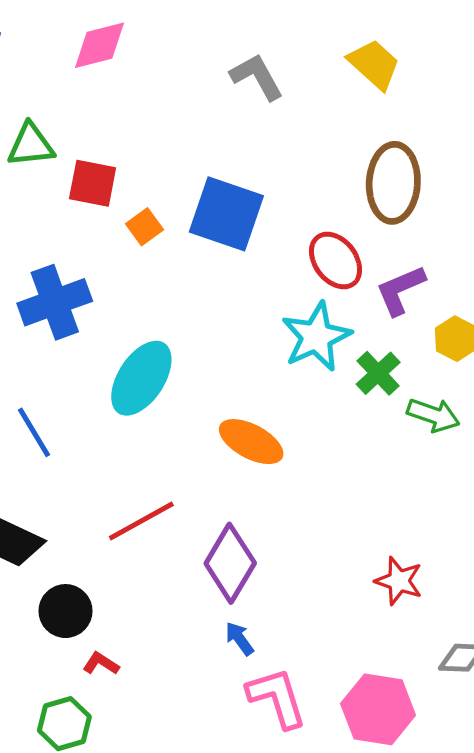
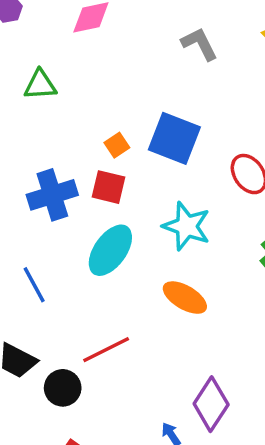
red square: (93, 183) -> (108, 187), moved
cyan star: (316, 337) -> (187, 226), moved, turned -30
purple diamond: (230, 563) -> (211, 404), moved
black circle: (65, 611) -> (63, 388), moved

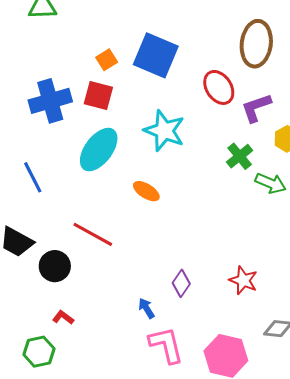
orange ellipse: (185, 298) -> (146, 191), moved, size x0.7
red line: (106, 350) -> (93, 234), turned 54
purple diamond: (211, 404) -> (181, 283), size x0.6

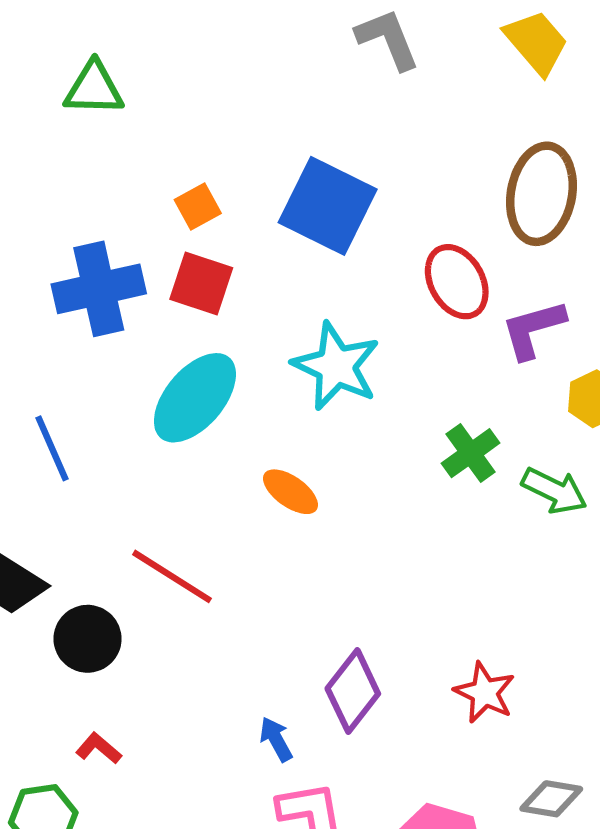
orange square: (107, 60) -> (198, 207), moved
green cross: (240, 156) -> (471, 453), moved
purple diamond: (181, 283) -> (353, 691), size x1.4

